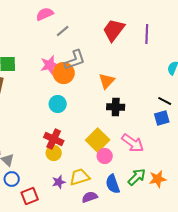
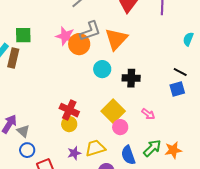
pink star: (50, 65) -> (65, 36), turned 30
orange triangle: (107, 81) -> (116, 39), moved, size x1.4
cyan circle: (58, 104) -> (102, 69), moved
pink arrow: (133, 143) -> (148, 114), size x0.6

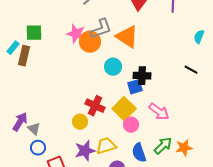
orange triangle: (116, 39) -> (127, 37), turned -40
blue square: (177, 89) -> (135, 87), moved
red cross: (69, 110) -> (95, 106), moved
pink arrow: (148, 114) -> (159, 112), size x1.5
purple star: (74, 153) -> (85, 151), size x1.5

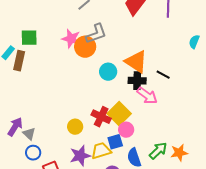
orange triangle: (127, 37) -> (136, 62), moved
black line: (191, 70) -> (163, 75), moved
blue square: (135, 87) -> (115, 142), moved
red cross: (95, 106) -> (101, 117), moved
pink arrow: (159, 112) -> (147, 96), moved

